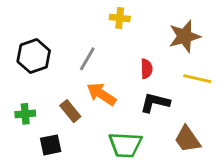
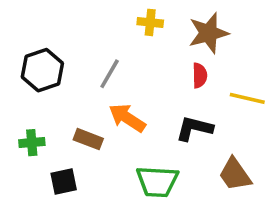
brown star: (185, 36) -> (208, 33), moved
red semicircle: (146, 69) -> (200, 75), moved
brown rectangle: (70, 111) -> (88, 139), turned -30

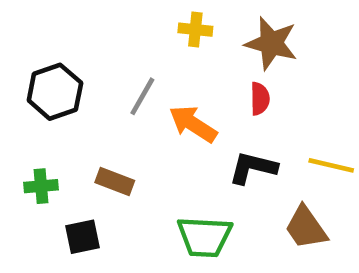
brown star: (208, 33) -> (271, 43), turned 30
yellow line: (247, 98) -> (331, 165), moved
orange arrow: (127, 118) -> (193, 124), moved

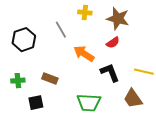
gray line: (142, 96) -> (61, 30), moved, turned -60
red semicircle: (260, 99) -> (113, 43), turned 56
black L-shape: (253, 168) -> (110, 73), turned 55

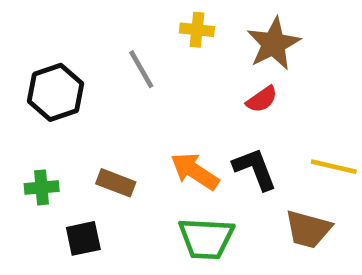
brown star: (118, 19) -> (273, 44), turned 30
orange arrow: (84, 54) -> (195, 171), moved
brown trapezoid: (133, 99) -> (308, 229), turned -40

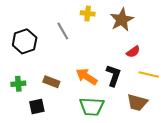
red semicircle: (262, 99) -> (133, 52), moved
black L-shape: (255, 169) -> (113, 76), turned 40

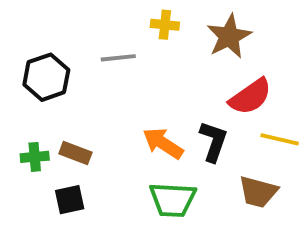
gray line: (63, 31) -> (118, 58), turned -66
red semicircle: (133, 52) -> (250, 97), size x1.6
brown rectangle: (51, 82) -> (75, 153), moved

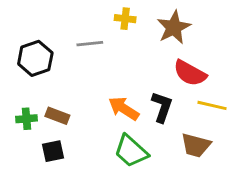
red semicircle: (250, 97) -> (190, 73), turned 64
green trapezoid: (173, 200) -> (131, 151), turned 39

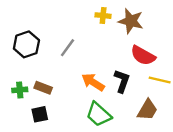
yellow cross: (125, 19) -> (103, 16), moved
brown star: (174, 27) -> (131, 21), turned -30
gray line: (90, 44) -> (67, 48), moved, turned -48
brown trapezoid: (196, 145) -> (147, 110), turned -75

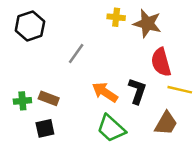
black hexagon: (26, 44) -> (30, 26), moved
red semicircle: (143, 56) -> (161, 62), turned 45

